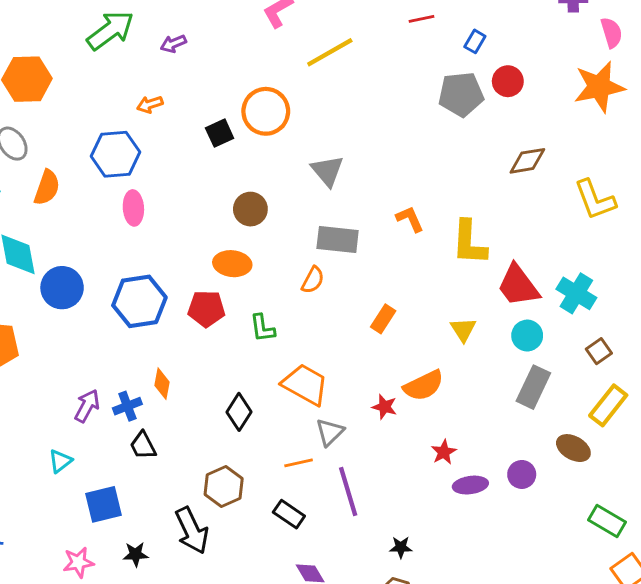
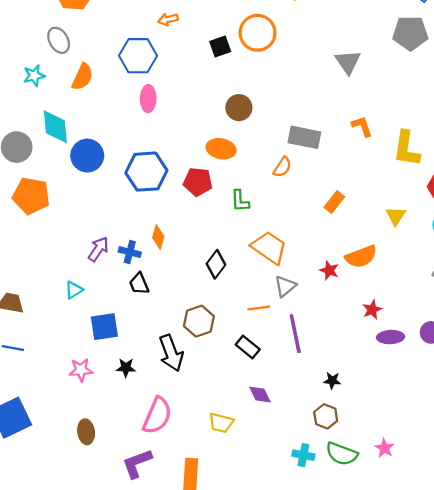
gray triangle: (327, 171) -> (348, 62), moved
blue cross: (127, 406) -> (130, 252), turned 30

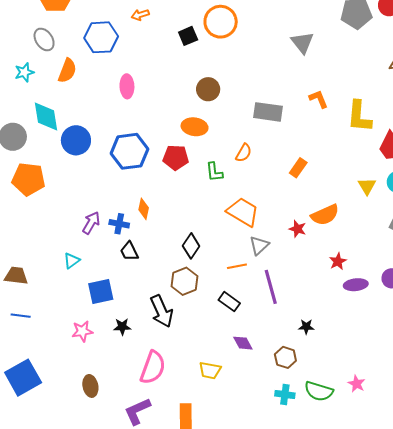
blue hexagon: (138, 56) -> (101, 37), moved
orange semicircle: (282, 167) -> (244, 153), moved
yellow triangle: (396, 216) -> (367, 186), moved
black diamond: (216, 264) -> (191, 246), moved
brown hexagon: (326, 416) -> (285, 357), moved

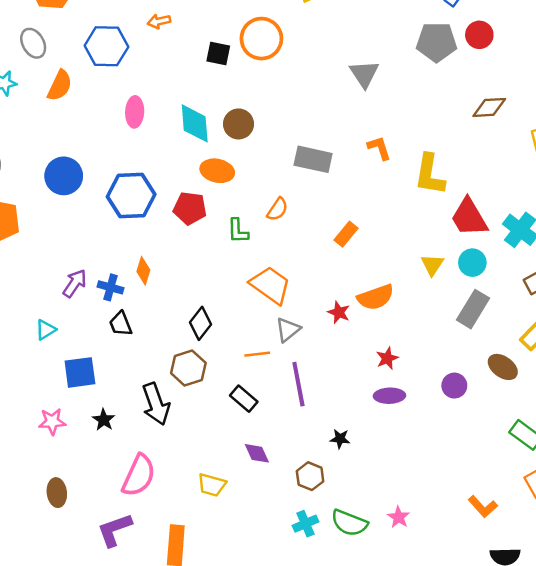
black square: (188, 36) -> (218, 54), turned 30
cyan diamond: (46, 116) -> (195, 123), moved
purple ellipse: (356, 285) -> (389, 396), moved
black star: (122, 327) -> (104, 420), turned 30
cyan cross: (285, 394) -> (306, 524), turned -36

